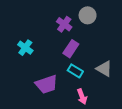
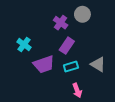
cyan rectangle: (75, 71) -> (71, 66), turned -48
purple trapezoid: (46, 84) -> (44, 64), moved

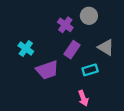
gray triangle: (98, 64) -> (106, 47), moved
cyan rectangle: (71, 66) -> (90, 70), moved

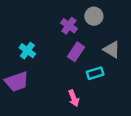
purple trapezoid: (47, 70) -> (17, 82), moved
pink arrow: (83, 98) -> (74, 98), moved

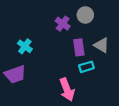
purple rectangle: (76, 52) -> (79, 47), moved, turned -42
pink arrow: (74, 98) -> (67, 90), size x1.5

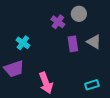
cyan rectangle: (86, 67) -> (92, 85), moved
pink arrow: (67, 90) -> (46, 83), moved

